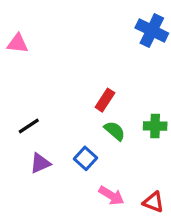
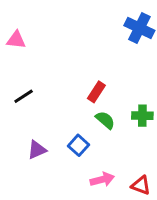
black line: (29, 126) -> (24, 96), moved
pink arrow: (111, 196) -> (102, 179), turned -45

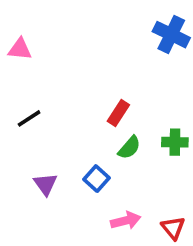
green semicircle: (105, 120) -> (129, 148), turned 90
purple triangle: (37, 150) -> (45, 184), turned -42
red triangle: (141, 185) -> (173, 228), turned 30

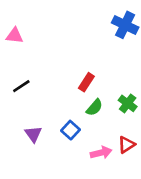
green cross: (175, 142) -> (128, 103), turned 36
pink arrow: (126, 221) -> (101, 153), moved
red triangle: (173, 228) -> (126, 145), moved, turned 36

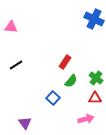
purple triangle: (33, 134) -> (25, 123), moved
red triangle: (126, 145) -> (95, 98), moved, turned 32
pink arrow: (101, 153) -> (86, 119), moved

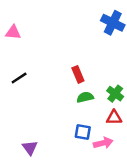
red rectangle: (65, 62) -> (78, 74), turned -56
green semicircle: (71, 81) -> (85, 97), turned -144
blue square: (53, 98) -> (83, 132), moved, turned -32

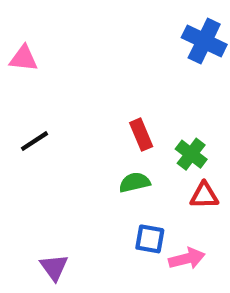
green cross: (115, 94) -> (191, 154), moved
green semicircle: (85, 97) -> (135, 182), moved
red triangle: (114, 118) -> (204, 195), moved

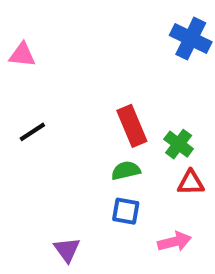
red rectangle: (141, 135) -> (132, 126), size x1.4
blue square: (150, 239) -> (126, 211), moved
purple triangle: (54, 267) -> (67, 250), moved

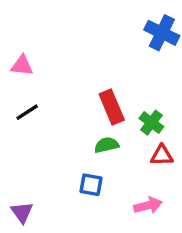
pink triangle: (22, 55) -> (22, 66), moved
blue square: (126, 211) -> (91, 185), moved
purple triangle: (67, 250) -> (22, 212), moved

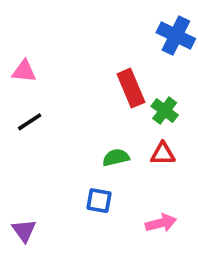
red rectangle: (112, 107) -> (131, 88), moved
green cross: (151, 123) -> (165, 111), moved
red triangle: (162, 155) -> (163, 154), moved

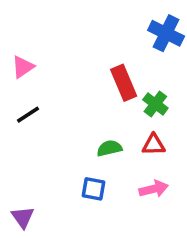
pink triangle: (24, 71) -> (23, 67), turned -40
pink arrow: (161, 223) -> (154, 189), moved

